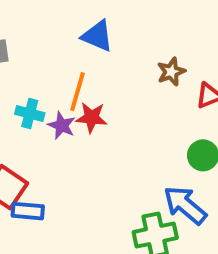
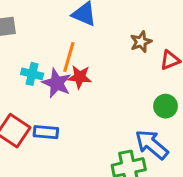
purple star: (62, 125) -> (57, 83), size x1.4
blue rectangle: (28, 211) -> (46, 132), moved

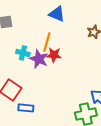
blue rectangle: (46, 132) -> (26, 108), moved

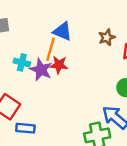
blue triangle: (57, 14) -> (62, 31), moved

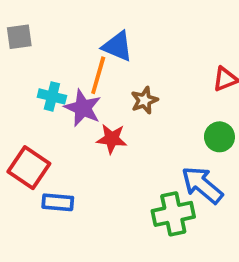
brown star: (107, 37) -> (144, 100), moved
red star: (59, 65) -> (112, 139), moved

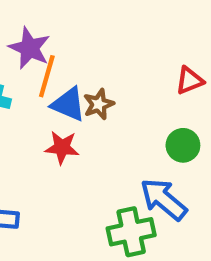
blue triangle: (117, 46) -> (68, 104), moved
purple star: (83, 108) -> (30, 48), moved

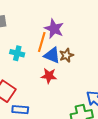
purple star: (30, 48) -> (54, 29), moved

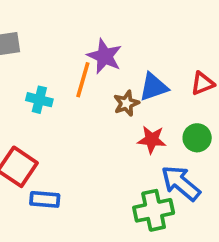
blue triangle: (52, 55) -> (154, 87), moved, turned -42
red star: (49, 76) -> (152, 140), moved

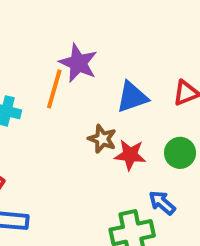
brown star: (126, 103) -> (102, 139), moved, turned -30
blue arrow: (181, 183) -> (162, 203), size x0.6

